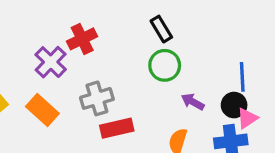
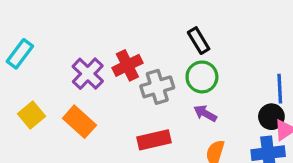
red cross: (82, 39) -> (127, 65), moved
gray cross: (97, 98) -> (157, 87), moved
purple arrow: (193, 102) -> (205, 113), moved

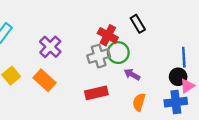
black rectangle: (199, 41) -> (138, 24), moved
red cross: (127, 65) -> (108, 35), moved, turned -36
green circle: (202, 77) -> (118, 53), moved

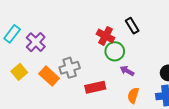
purple cross: (50, 47) -> (36, 42), moved
gray cross: (99, 56) -> (70, 68), moved

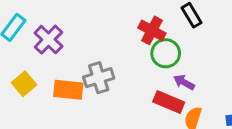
orange rectangle: (49, 76) -> (68, 90), turned -36
red rectangle: (95, 87) -> (169, 102), moved, turned 36

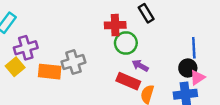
red cross: (152, 30) -> (115, 25), turned -30
purple cross: (48, 40) -> (26, 48), moved, turned 30

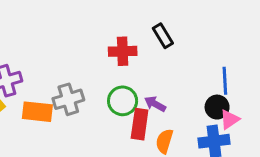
green circle: (126, 43) -> (123, 101), moved
red rectangle: (128, 81) -> (140, 124), turned 75

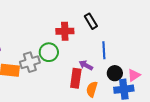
blue line: (225, 81) -> (104, 50), moved
green circle: (123, 101) -> (49, 52), moved
black circle: (217, 107) -> (115, 73), moved

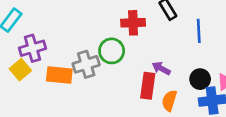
blue line: (104, 50) -> (199, 31), moved

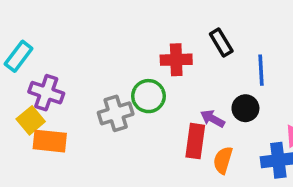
purple cross: (32, 48) -> (46, 93), turned 35
orange rectangle: (59, 75) -> (50, 141), moved
black circle: (200, 79) -> (245, 108), moved

